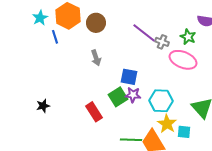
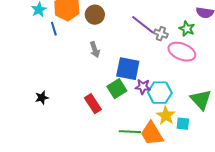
blue square: (129, 77) -> (128, 69), size x1.4
purple star: (133, 95) -> (143, 87), moved

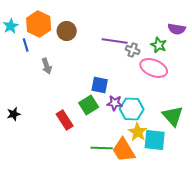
purple line: (143, 25) -> (115, 41), turned -30
gray arrow: (95, 50) -> (47, 66), moved
blue square: (128, 69) -> (100, 85), size x0.7
cyan square: (183, 124) -> (155, 140), size x1.6

